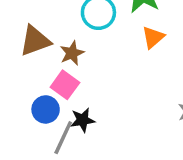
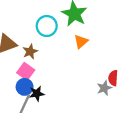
blue circle: (46, 109) -> (25, 87), moved

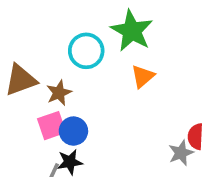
pink square: (26, 71) -> (52, 126), turned 35
blue circle: (25, 87) -> (73, 131), moved

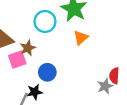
pink square: (52, 126) -> (17, 60), moved
blue circle: (73, 131) -> (47, 72), moved

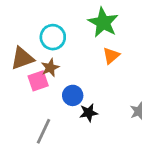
cyan circle: (45, 21) -> (53, 37), moved
black star: (35, 92) -> (89, 113), moved

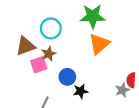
green star: (103, 23) -> (93, 16), turned -30
orange triangle: (111, 56) -> (99, 44), size x1.5

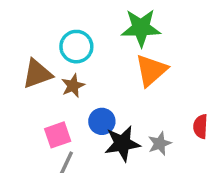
pink square: (39, 65) -> (58, 135), moved
gray star: (122, 90) -> (160, 143), moved
black star: (81, 91) -> (122, 143), size x1.5

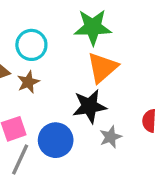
blue circle: (102, 121) -> (56, 140), moved, size x1.4
black star: (122, 143) -> (90, 106), moved

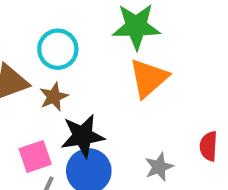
black star: (90, 106) -> (83, 136), moved

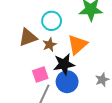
orange triangle: (149, 78) -> (77, 45), moved

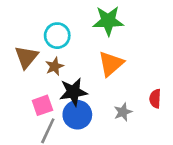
brown triangle: (28, 37) -> (26, 57), turned -30
orange triangle: (77, 45) -> (111, 64), moved

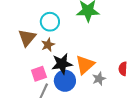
orange triangle: (111, 64) -> (85, 65), moved

